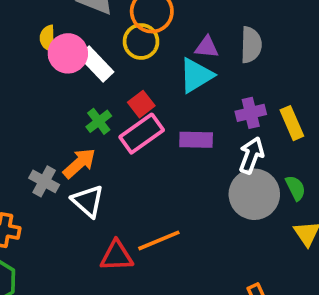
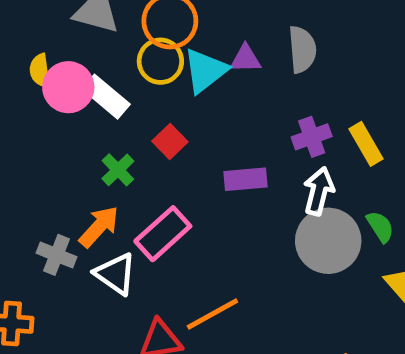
cyan triangle: (196, 75) -> (205, 71), moved
pink rectangle: (142, 134) -> (163, 234), moved

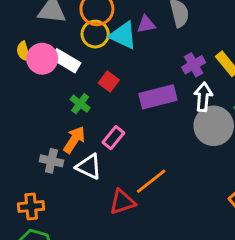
cyan triangle: (205, 71) -> (123, 35), turned -48
purple rectangle: (246, 179) -> (158, 97), size x1.4
pink rectangle: (163, 234) -> (113, 138), size x0.7

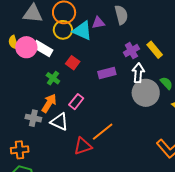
purple rectangle: (158, 97) -> (107, 73), size x0.7

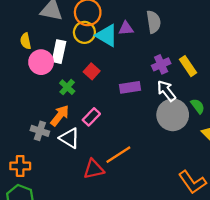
pink circle: (26, 47) -> (41, 62), moved
white rectangle: (43, 48) -> (59, 52), turned 66
white arrow: (138, 73) -> (166, 91), turned -48

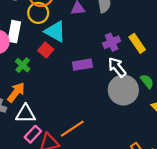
cyan triangle: (107, 36) -> (55, 31), moved
pink rectangle: (91, 117) -> (33, 134), moved
white triangle: (69, 138) -> (26, 114), turned -30

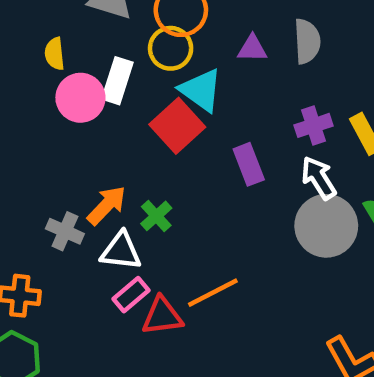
red square: (46, 50) -> (177, 126), size x1.6
green cross: (23, 65) -> (156, 216), moved
purple rectangle: (82, 65) -> (249, 164), turned 72

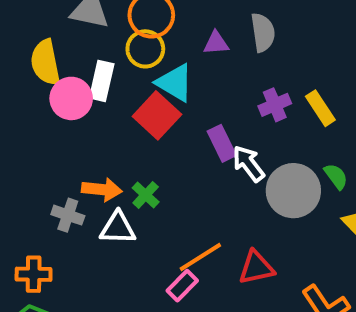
yellow semicircle: (55, 54) -> (45, 62), size x1.6
white arrow: (319, 178) -> (248, 164), moved
orange arrow: (107, 205) -> (102, 189), turned 57
pink rectangle: (131, 295) -> (182, 286), moved
red triangle: (162, 316) -> (256, 268), moved

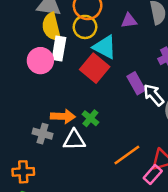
yellow semicircle: (45, 62) -> (51, 27), moved
pink rectangle: (182, 286) -> (153, 174), moved

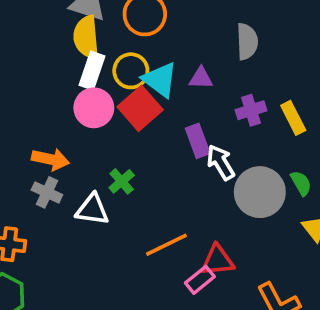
purple triangle: (129, 21) -> (201, 78), moved
yellow circle: (85, 27) -> (131, 71), moved
pink circle: (40, 61) -> (94, 108), moved
orange arrow: (63, 116) -> (50, 159), moved

